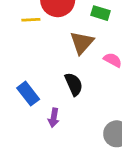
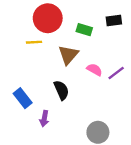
yellow line: (31, 20) -> (34, 42), moved

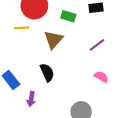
pink semicircle: (94, 70) -> (101, 77), moved
purple line: (116, 73) -> (97, 45), moved

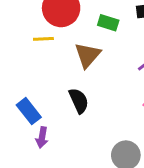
purple arrow: (31, 99) -> (42, 138), moved

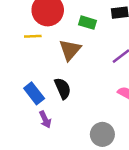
blue rectangle: (29, 111) -> (34, 93), moved
purple arrow: (42, 138) -> (45, 119), moved, turned -35

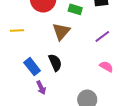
yellow line: (33, 36) -> (17, 30), moved

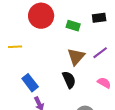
brown triangle: (61, 31) -> (76, 57), moved
black semicircle: (55, 63) -> (69, 80), moved

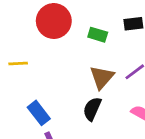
black semicircle: (69, 80) -> (92, 109), turned -132

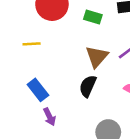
yellow line: (18, 64) -> (32, 44), moved

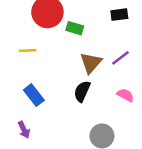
green rectangle: (93, 17) -> (75, 28), moved
purple arrow: (49, 117) -> (24, 130), moved

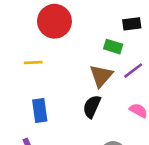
green rectangle: (75, 28) -> (113, 47), moved
blue rectangle: (34, 95) -> (40, 111), turned 30

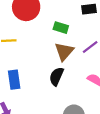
green rectangle: (113, 47) -> (61, 28), moved

